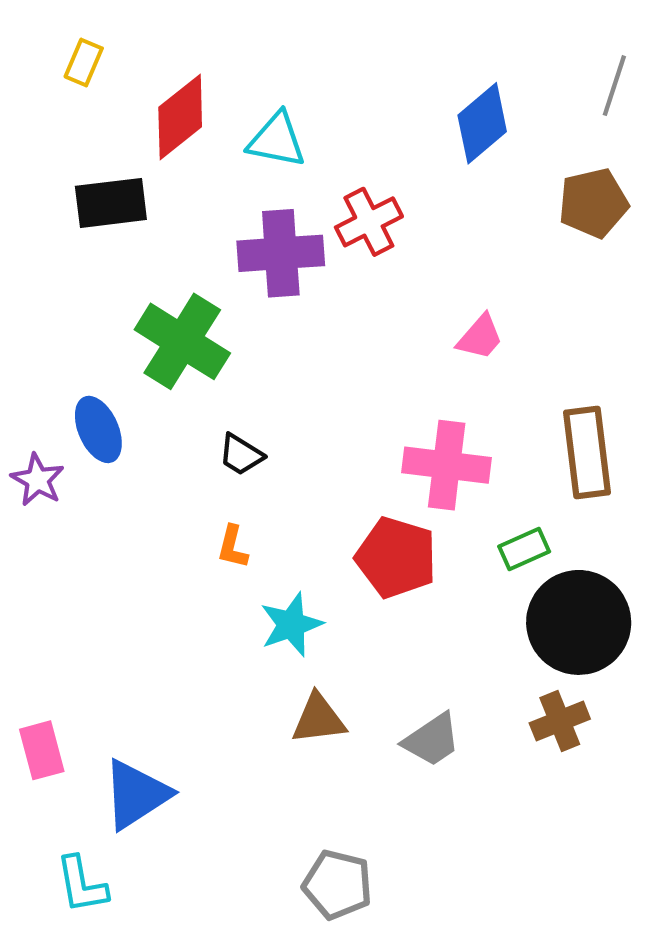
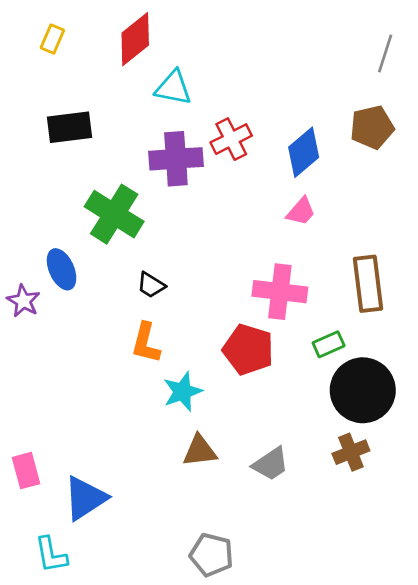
red diamond: (180, 117) -> (135, 39), moved
blue diamond: (482, 123) -> (304, 152), moved
orange L-shape: (233, 547) -> (146, 343), size x1.5

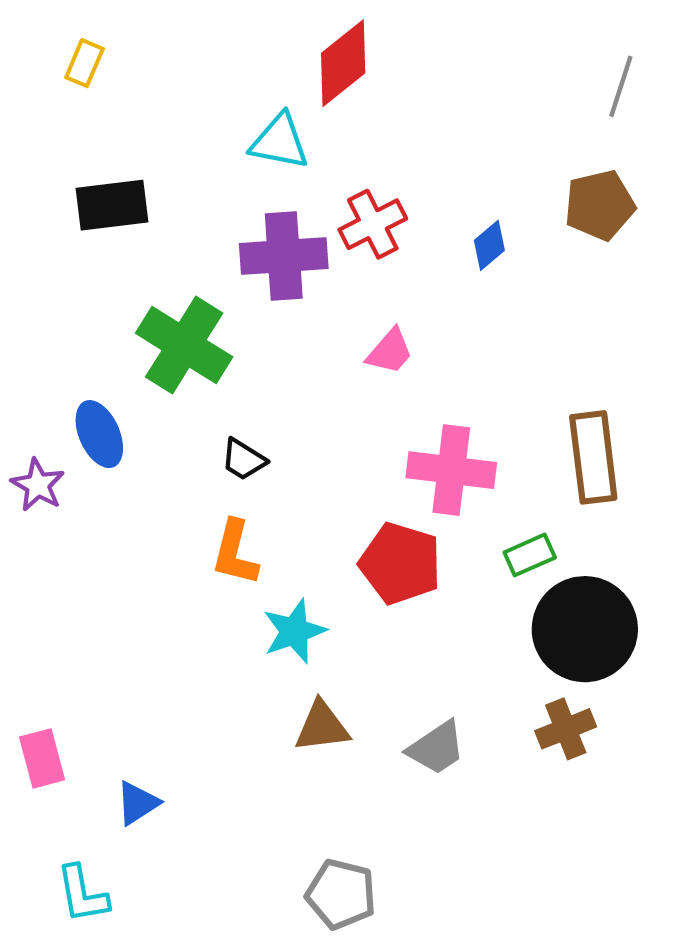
red diamond: (135, 39) -> (343, 63), moved
blue diamond: (304, 152) -> (489, 245), size x0.6
pink trapezoid: (301, 211) -> (390, 351), moved
blue triangle: (85, 498) -> (137, 803), size x0.6

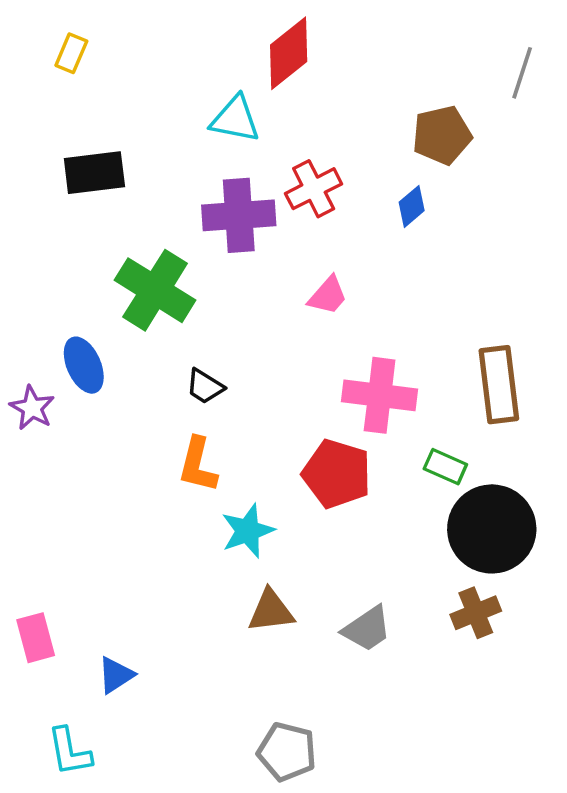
brown pentagon: (600, 205) -> (442, 135), moved
green rectangle: (530, 555) -> (445, 467), turned 48

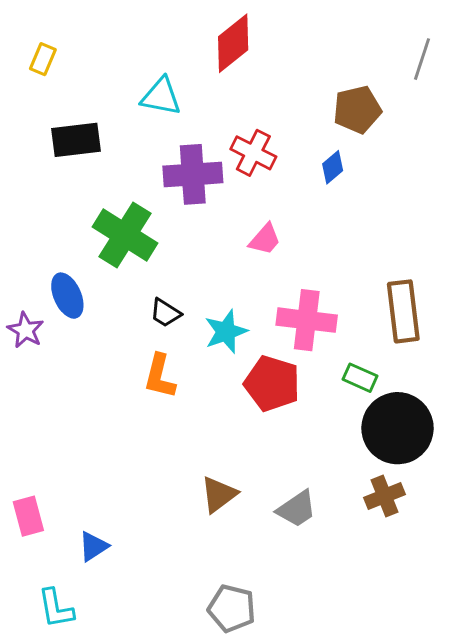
yellow rectangle: (71, 53) -> (43, 59), moved
cyan triangle: (235, 119) -> (161, 97), moved
red cross: (314, 189) -> (253, 153), turned -36
cyan star: (248, 531) -> (226, 332), moved
brown triangle: (271, 611) -> (219, 495), turned -30

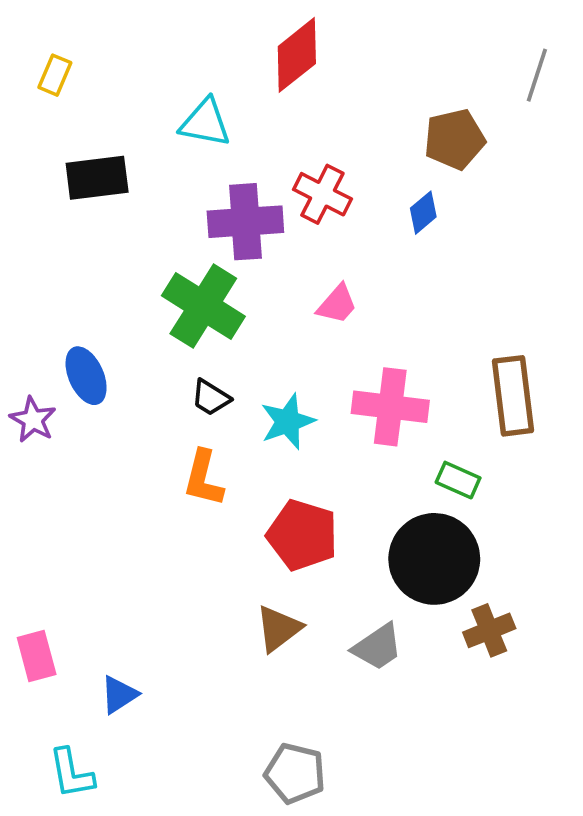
green cross: (125, 235) -> (203, 306), moved
red pentagon: (272, 383) -> (302, 535), moved
black circle: (398, 428) -> (434, 559), moved

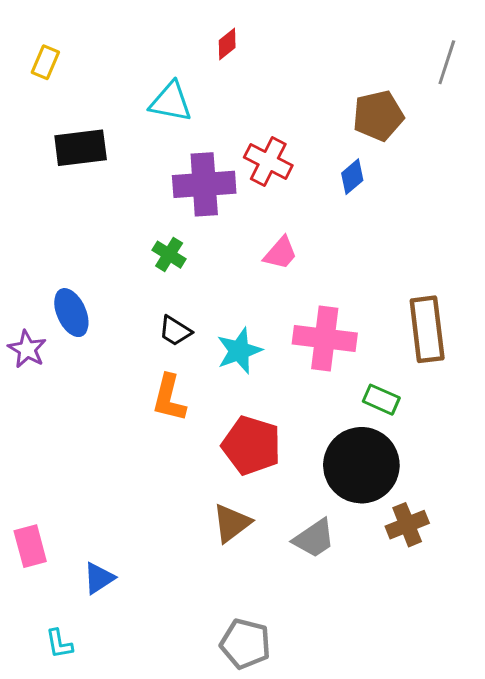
red diamond: (297, 55) -> (227, 44), moved, size x0.5
green cross: (203, 306) -> (169, 255), size x0.5
cyan L-shape: (71, 773) -> (59, 644), size x0.7

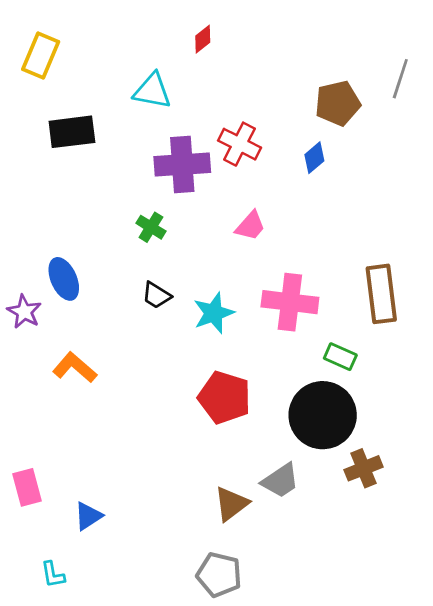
yellow rectangle: (45, 62) -> (41, 56), size x1.5
gray line: (447, 62) -> (400, 79), moved
orange L-shape: (169, 398) -> (75, 368), moved, turned 117
brown triangle: (232, 523) -> (231, 504), moved

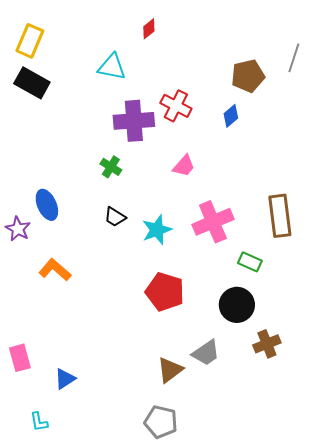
black rectangle: (72, 132) -> (32, 83), moved, turned 36
pink cross: (290, 302) -> (213, 222), turned -30
black circle: (323, 415) -> (237, 305), size x0.7

